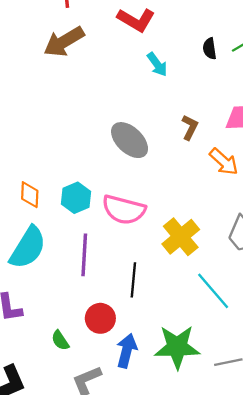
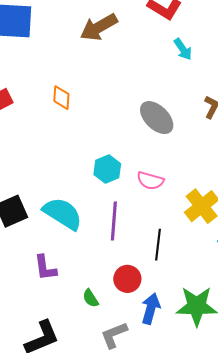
orange diamond: (30, 195) -> (61, 98), moved
pink semicircle: (124, 210) -> (150, 181), size x0.7
cyan semicircle: (28, 248) -> (63, 214), turned -90

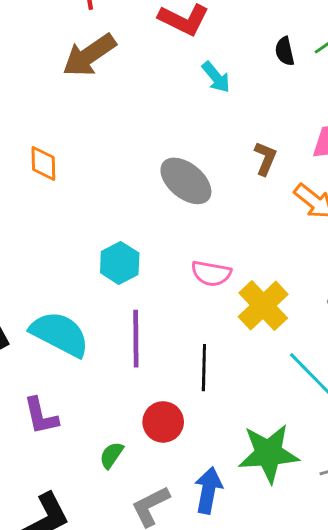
pink semicircle: (150, 181) -> (211, 273), moved
green semicircle: (91, 298) -> (111, 455), turned 72
blue arrow: (151, 309) -> (208, 490), moved

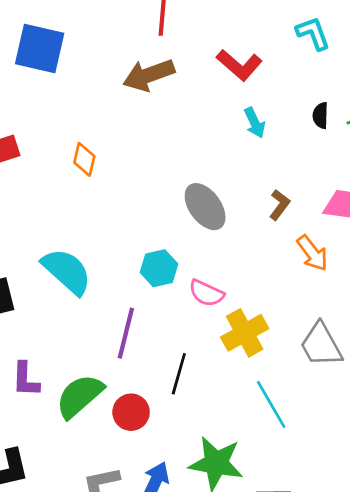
cyan hexagon: (120, 263) -> (159, 268), moved
cyan semicircle: (60, 334) -> (67, 271), moved
green semicircle: (111, 455) -> (80, 396), moved, size x2.0

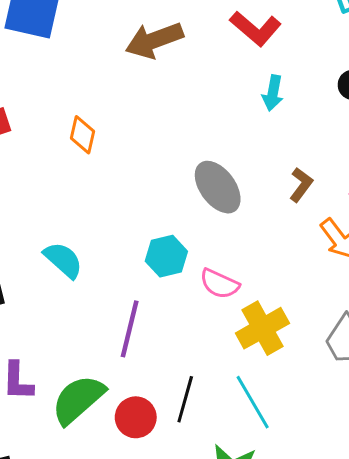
cyan arrow: (255, 123) -> (273, 93), turned 36
cyan semicircle: (67, 271) -> (63, 260), size x0.7
black line: (179, 374) -> (185, 399), moved
cyan line: (271, 404) -> (253, 402), moved

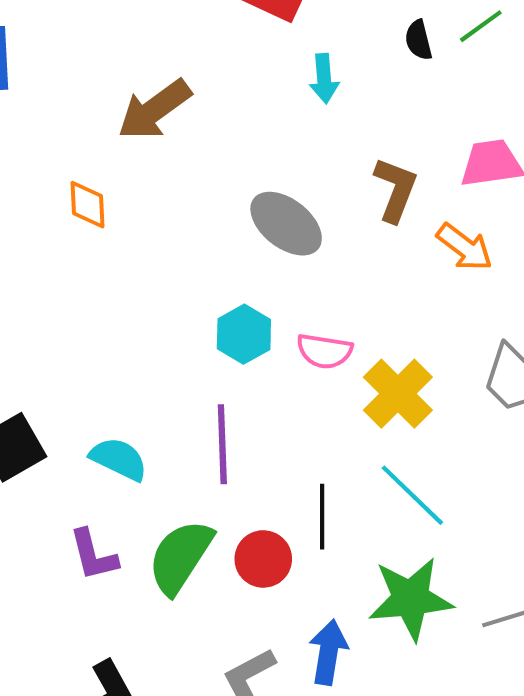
brown arrow: (154, 40) -> (154, 110), moved
brown L-shape: (301, 185) -> (396, 190), size x1.4
cyan semicircle: (63, 260) -> (119, 459), moved

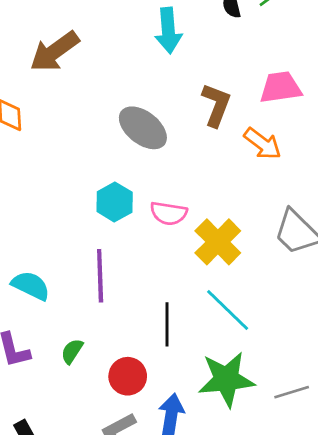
cyan arrow: (324, 78) -> (168, 31), size x1.4
green semicircle: (180, 557) -> (72, 351), size x0.5
red circle: (263, 559) -> (128, 376), moved

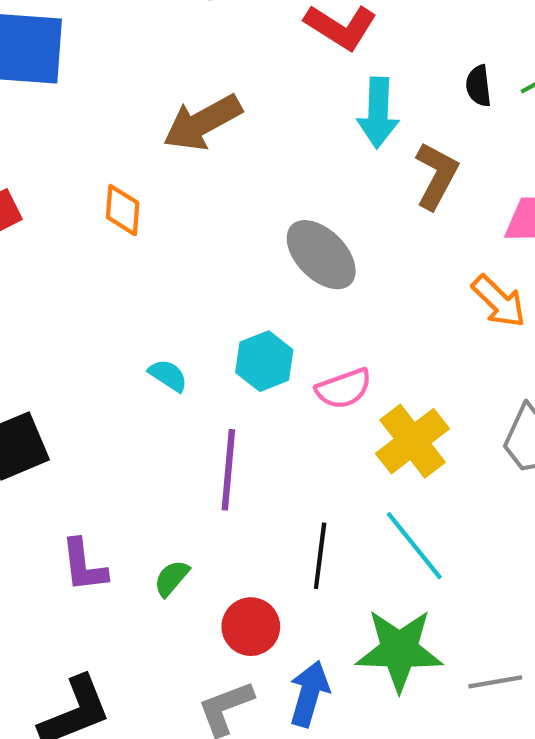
brown L-shape: (216, 105) -> (436, 176), moved
pink semicircle: (169, 213) -> (344, 389), turned -36
cyan semicircle: (31, 286) -> (168, 375), moved, size x0.7

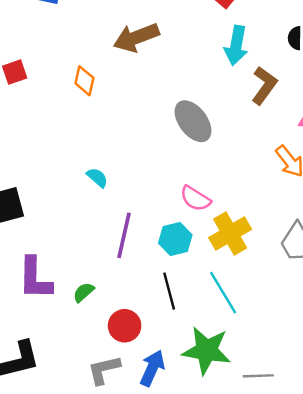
cyan hexagon: (264, 361) -> (175, 239), moved
pink semicircle: (344, 389) -> (195, 199), turned 44
black line: (320, 556) -> (169, 291), turned -30
purple L-shape: (84, 565) -> (35, 278), size x1.4

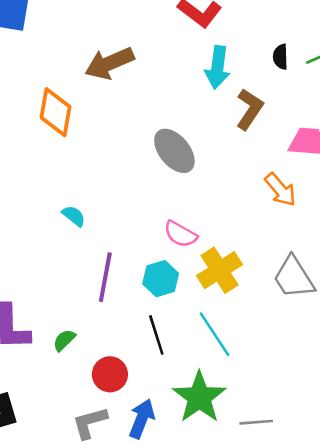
orange diamond: (84, 81) -> (56, 112), size x1.5
green star: (206, 350) -> (199, 397), turned 30

